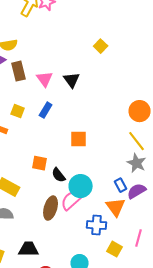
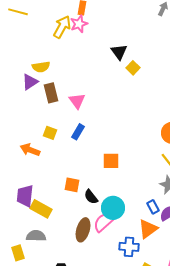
black triangle: (72, 80) -> (119, 52), moved
orange triangle: (116, 207) -> (148, 229), turned 30

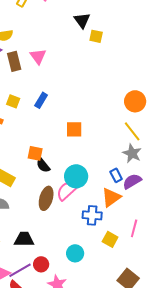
yellow square: (133, 68) -> (96, 36), turned -32
pink triangle: (77, 101) -> (38, 56), moved
black semicircle: (91, 197) -> (43, 165), moved

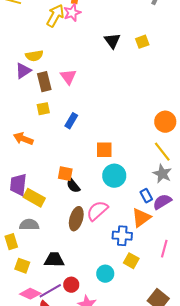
yellow square: (96, 36) -> (142, 42), moved, turned -32
yellow square: (13, 101) -> (43, 109), moved, turned -32
cyan circle: (76, 176) -> (114, 176), moved
yellow square: (110, 239) -> (131, 261), moved

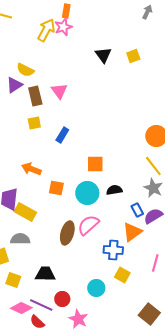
yellow semicircle: (34, 56) -> (25, 70), turned 36
orange arrow: (23, 139) -> (31, 169), moved
cyan circle: (114, 176) -> (87, 193), moved
black semicircle: (73, 186) -> (114, 190), moved, turned 119
purple line: (50, 291) -> (41, 305), turned 55

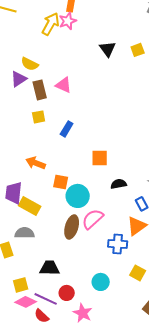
pink triangle: (59, 91) -> (64, 85), turned -30
cyan circle: (87, 193) -> (78, 196), moved
yellow square: (122, 275) -> (138, 273), moved
yellow square: (13, 280) -> (21, 285), moved, turned -35

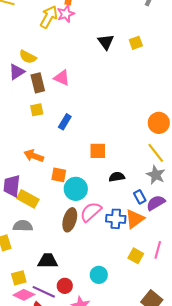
blue cross: (118, 244) -> (116, 219), moved
yellow square: (138, 273) -> (136, 256), moved

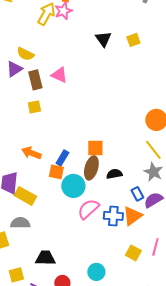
blue rectangle: (65, 122) -> (62, 158), moved
brown ellipse: (70, 220) -> (91, 168), moved

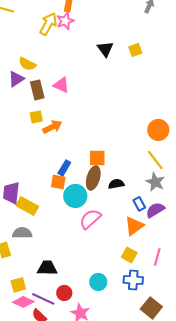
orange arrow: (31, 153) -> (52, 127), moved, turned 132
blue cross: (113, 216) -> (133, 280), moved
yellow square: (133, 253) -> (129, 255), moved

